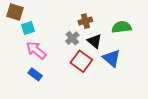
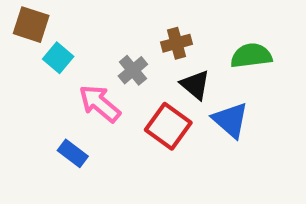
cyan square: (28, 28) -> (58, 58), turned -32
gray cross: (72, 38) -> (133, 70), moved
pink arrow: (36, 50) -> (100, 103), moved

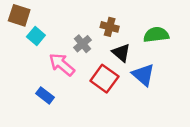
brown cross: (177, 43) -> (110, 27), turned 30

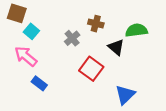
black triangle: (121, 53) -> (116, 47), moved
pink arrow: (62, 64) -> (26, 56), moved
blue triangle: (143, 75) -> (125, 95), moved, turned 35

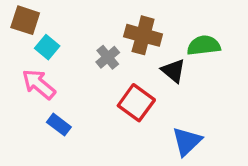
brown cross: (96, 24) -> (143, 35), size x1.5

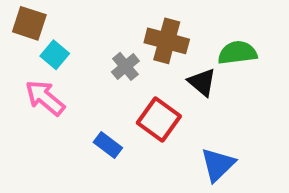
blue rectangle: (59, 125) -> (108, 145), moved

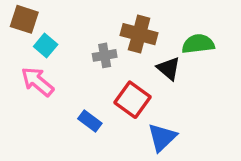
gray cross: (125, 66) -> (105, 55), turned 30
blue triangle: (218, 165) -> (162, 137), moved

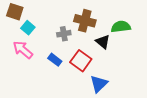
blue rectangle: (90, 121) -> (55, 60), moved

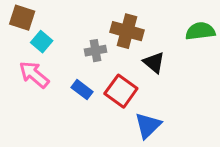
green semicircle: (121, 27) -> (200, 31), moved

